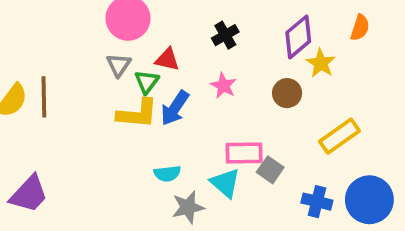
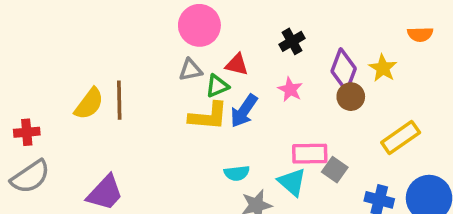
orange semicircle: (360, 28) -> (420, 34), turned 70
purple diamond: (298, 37) -> (344, 70), moved, turned -30
gray triangle: (119, 65) -> (191, 70), turned 45
green triangle: (147, 82) -> (217, 86), turned 30

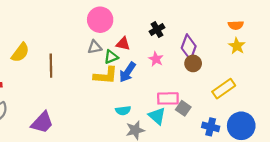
yellow star: (383, 68) -> (237, 46), moved
yellow semicircle: (89, 104) -> (20, 53), moved

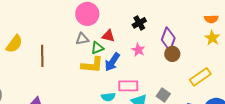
pink rectangle: (168, 98) -> (128, 86), moved

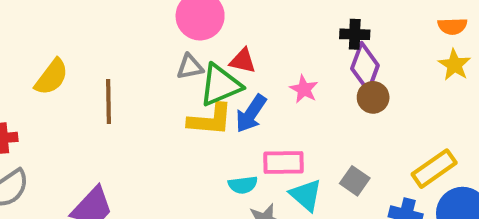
black cross: (139, 23) -> (355, 34), moved, turned 32
green triangle: (97, 48) -> (220, 85), size x1.6
yellow rectangle: (200, 77) -> (434, 169), moved

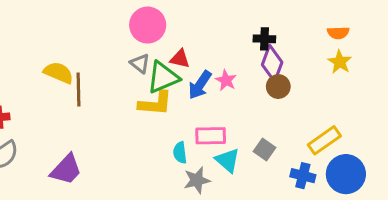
gray triangle: (190, 67) -> (140, 63), turned 50
yellow semicircle: (52, 77) -> (59, 73), moved, turned -104
blue arrow: (251, 114) -> (200, 85), moved
cyan semicircle: (243, 185) -> (180, 153), turned 90

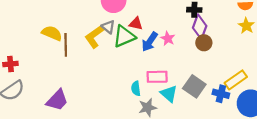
yellow L-shape: (155, 103) -> (94, 36), moved, turned 140
gray square: (264, 150) -> (194, 86), size x1.5
blue cross: (303, 176) -> (221, 94), moved

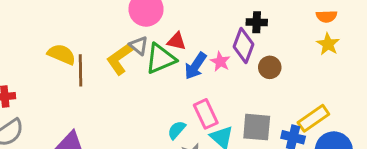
purple diamond: (200, 27) -> (244, 46), moved
pink rectangle: (157, 77) -> (206, 114), turned 66
gray square: (194, 86) -> (257, 127), turned -30
cyan semicircle: (136, 88) -> (177, 130), turned 48

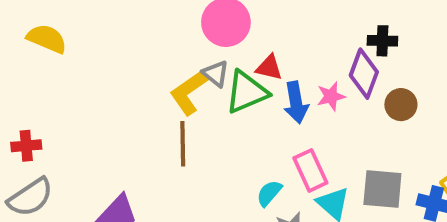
yellow semicircle: (62, 54) -> (47, 39), moved
pink star: (220, 62) -> (331, 96), turned 30
blue arrow: (196, 66) -> (296, 103), turned -44
brown line: (81, 70) -> (183, 144), moved

